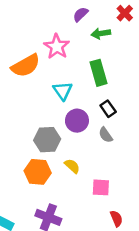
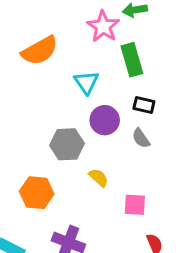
pink star: (57, 47) -> (103, 26), moved
black rectangle: (108, 109) -> (144, 105), turned -42
orange hexagon: (38, 172) -> (37, 193), moved

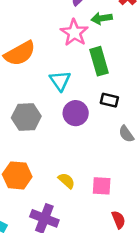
gray semicircle: (141, 138) -> (126, 134), moved
gray hexagon: (67, 144) -> (26, 117), moved
yellow semicircle: (99, 178) -> (67, 181), moved

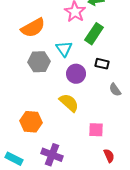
green rectangle: (99, 61) -> (94, 34), turned 50
gray hexagon: (26, 117) -> (39, 62), moved
yellow semicircle: (67, 181) -> (69, 103), moved, size x1.5

